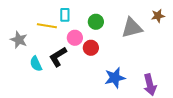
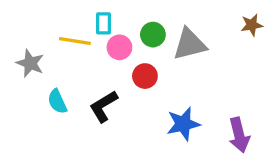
gray triangle: (132, 28) -> (190, 44), moved
pink circle: (75, 38) -> (119, 47), moved
black L-shape: (58, 57) -> (103, 106), moved

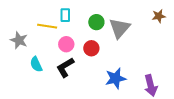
gray triangle: (190, 44) -> (120, 28), turned -35
pink circle: (119, 47) -> (66, 44), moved

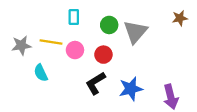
yellow line: (47, 26) -> (51, 42), moved
gray star: (19, 40) -> (21, 45), turned -30
black L-shape: (65, 67) -> (95, 83), moved

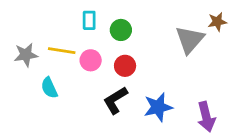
green circle: (109, 25) -> (121, 30), moved
gray triangle: (135, 32) -> (190, 40), moved

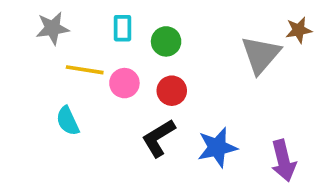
gray star: (26, 55) -> (53, 28), moved

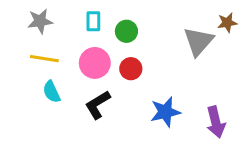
yellow line: (85, 70) -> (44, 59), moved
pink circle: (124, 83) -> (95, 63), size x1.4
black L-shape: (159, 138) -> (98, 105), moved

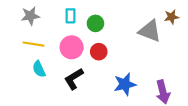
gray triangle: (198, 41) -> (150, 31), turned -50

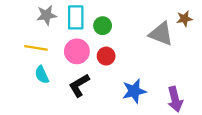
gray star: (30, 16) -> (46, 15), moved
cyan rectangle: (70, 16) -> (76, 17), size x1.5

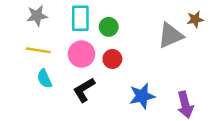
gray star: (46, 15) -> (37, 16), moved
gray triangle: (161, 34) -> (170, 36), turned -44

